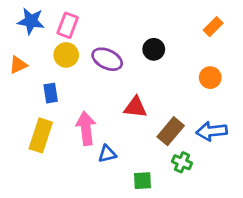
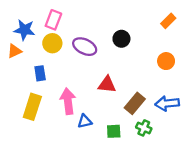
blue star: (31, 21) -> (24, 30), moved
green square: (142, 181) -> (114, 131), moved

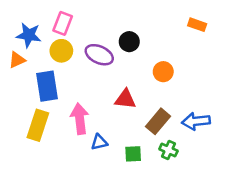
orange rectangle: (168, 21) -> (197, 25), turned 64
black circle: (121, 39) -> (129, 42), moved
orange circle: (166, 61) -> (163, 72), moved
blue rectangle: (40, 73) -> (47, 86), size x1.6

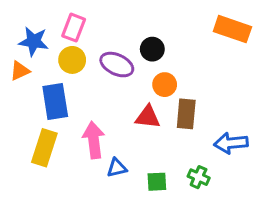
orange rectangle: (197, 25) -> (232, 29), size x1.6
orange circle: (163, 72) -> (165, 85), moved
brown rectangle: (158, 121) -> (186, 114), moved, turned -35

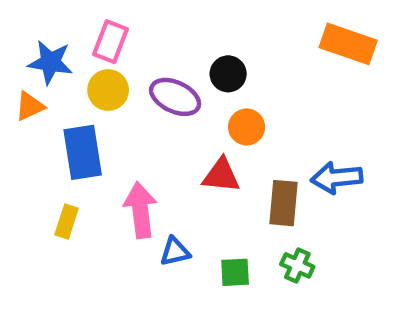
brown rectangle: (186, 114) -> (283, 203), moved
blue arrow: (231, 143) -> (337, 178), moved
yellow rectangle: (44, 148) -> (67, 222), size x0.6

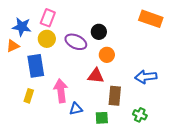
brown rectangle: (283, 203) -> (115, 96), moved
green cross: (297, 265) -> (140, 115), moved

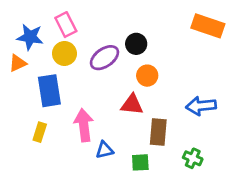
pink rectangle: (48, 18) -> (66, 25), turned -48
purple ellipse: (76, 42) -> (104, 58), turned -60

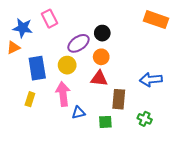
yellow circle: (64, 53) -> (67, 65), moved
orange circle: (147, 76) -> (101, 57), moved

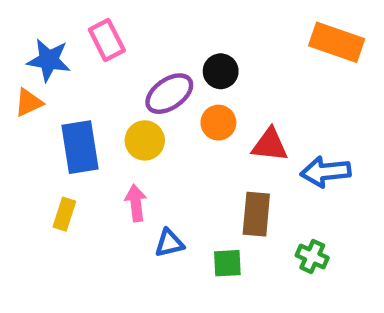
red triangle: (99, 79) -> (270, 145), moved
pink arrow: (63, 94) -> (136, 203), size x0.7

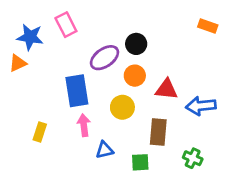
orange rectangle: (337, 42) -> (208, 26), size x0.6
yellow circle: (145, 140) -> (122, 107), moved
blue rectangle: (80, 147) -> (77, 91), moved

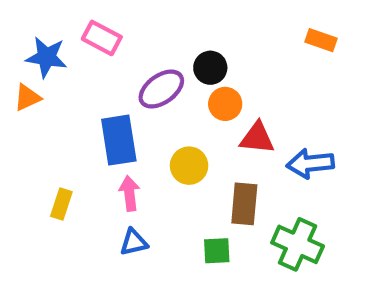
pink rectangle: (66, 25) -> (102, 38), turned -35
orange circle: (135, 76) -> (225, 104), moved
blue triangle: (104, 150) -> (134, 242), moved
green cross: (193, 158) -> (298, 244), size x1.6

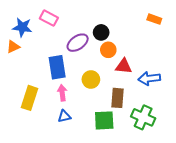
yellow rectangle: (61, 204) -> (29, 98), size x1.6
green square: (217, 251) -> (104, 120), size x1.5

